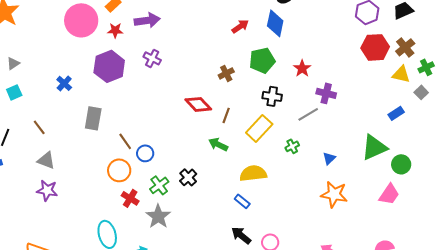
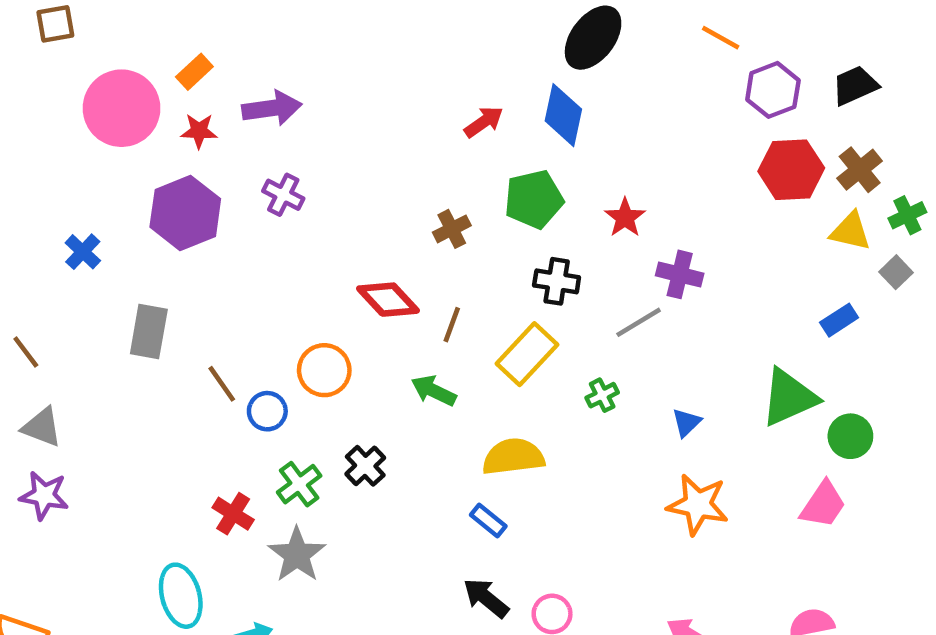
orange circle: (119, 170) -> (324, 370), moved

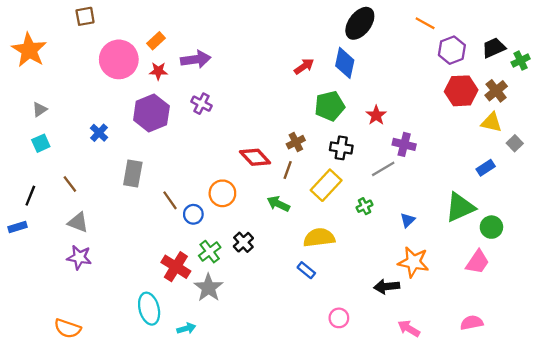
green cross: (907, 215) -> (521, 61), moved
brown cross: (452, 229) -> (296, 142), moved
red cross: (233, 514) -> (176, 267), size x1.4
black arrow: (486, 598) -> (387, 286), moved, turned -45

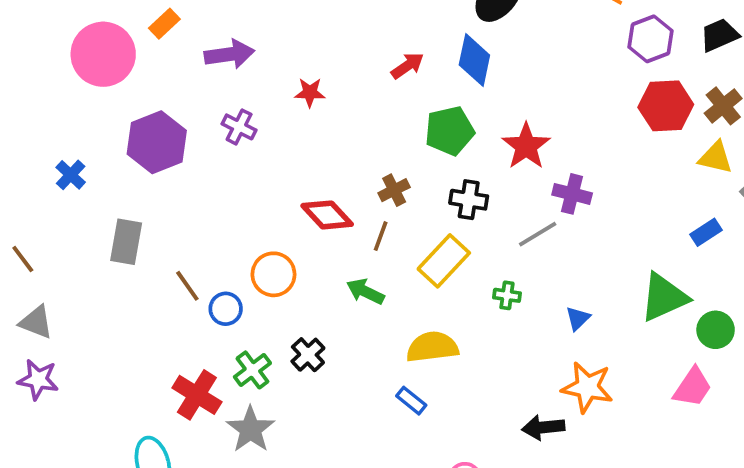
red star: (158, 71) -> (310, 93), moved
red star: (376, 115) -> (526, 146), size x1.4
green cross: (365, 206) -> (507, 295), turned 35

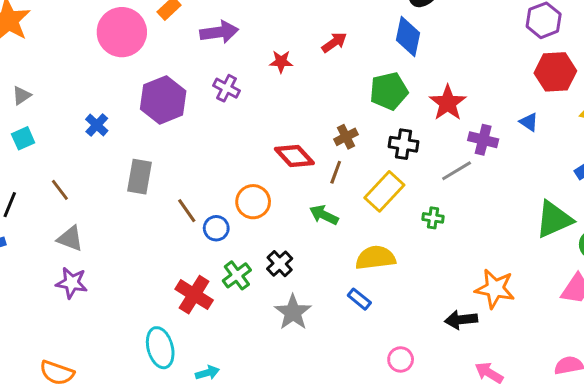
red arrow: (407, 66) -> (334, 42), moved
blue triangle: (578, 318) -> (529, 122), moved, turned -42
gray star: (251, 429) -> (293, 312), moved

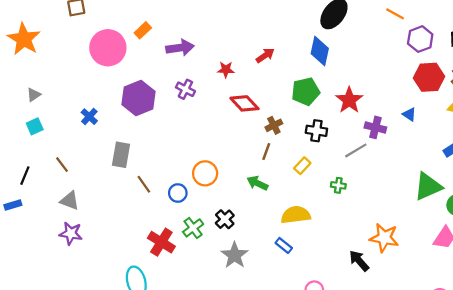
red diamond: (294, 156) -> (244, 103), moved
yellow rectangle: (384, 191) -> (302, 166), size x0.6
brown line: (187, 211) -> (144, 184), moved
black arrow: (461, 320) -> (359, 261), turned 55

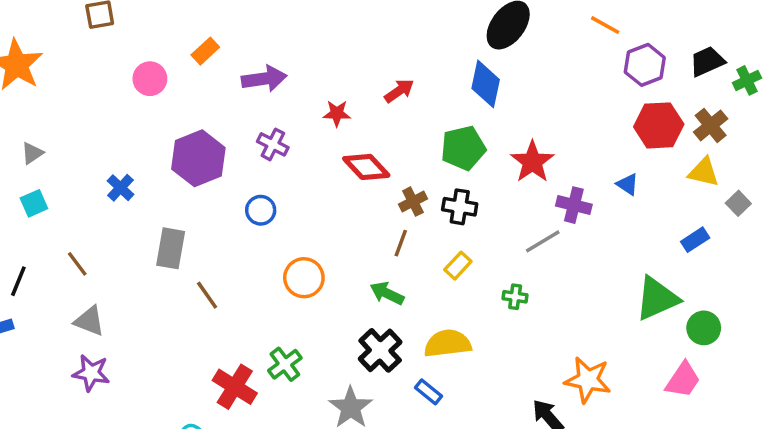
pink circle: (108, 48) -> (150, 79), size x0.6
black cross: (316, 131) -> (460, 207), moved
blue circle: (178, 193) -> (261, 210), moved
black cross: (225, 219) -> (380, 350), moved, size x1.4

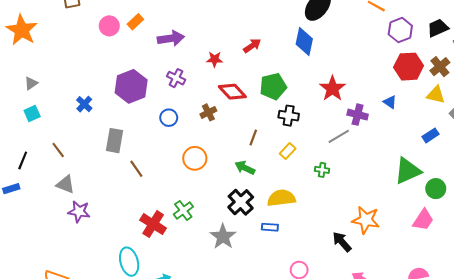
pink circle: (150, 79) -> (109, 26), moved
green pentagon: (463, 148) -> (273, 86), moved
brown cross: (413, 202) -> (208, 112), moved
purple star: (91, 373) -> (79, 212), moved
blue rectangle: (429, 392) -> (270, 227), turned -35

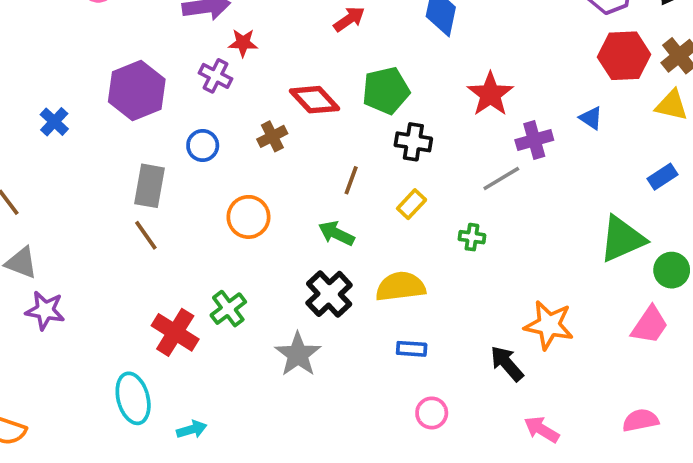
red star: (215, 59) -> (243, 43), moved
purple cross: (358, 115) -> (534, 140), turned -30
gray rectangle: (114, 141) -> (150, 186), moved
blue rectangle: (270, 227) -> (412, 349), moved

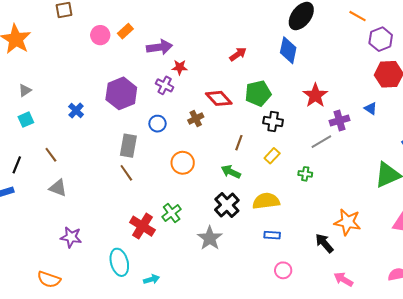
purple star: (45, 310) -> (71, 237), moved

